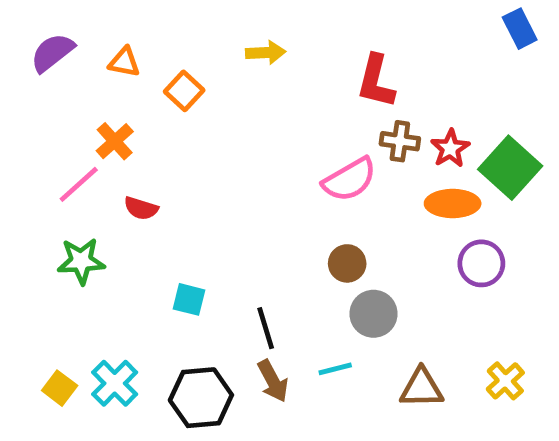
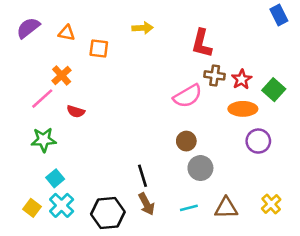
orange square: (184, 91) -> (99, 48), turned -36
green square: (510, 168) -> (274, 90), size x0.7
cyan square: (189, 299) -> (55, 178), moved, turned 36
cyan line: (335, 369) -> (189, 208), moved

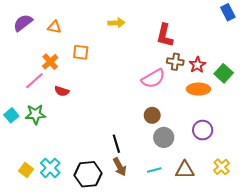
orange square: (99, 48) -> (81, 52), moved
purple circle: (258, 141) -> (203, 130), moved
cyan square: (55, 178) -> (11, 115), moved

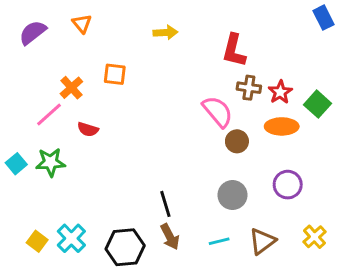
orange triangle: (54, 27) -> (82, 24), moved, turned 40
pink semicircle: (153, 79) -> (218, 112), turned -100
brown circle: (152, 115) -> (237, 141), moved
brown triangle: (185, 170) -> (262, 241), turned -36

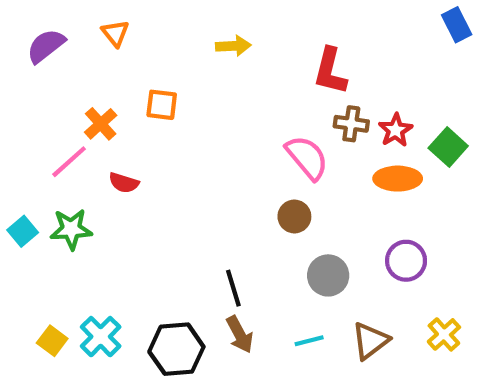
brown circle: (237, 141) -> (294, 216), moved

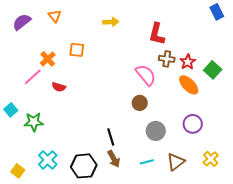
orange ellipse: (398, 179) -> (189, 85), turned 45
green star: (71, 229) -> (34, 122), moved
yellow square: (52, 341) -> (18, 171), moved

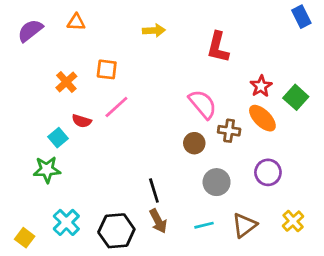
orange triangle: (55, 16) -> (76, 22), turned -48
brown cross: (167, 59) -> (229, 131), moved
pink line: (33, 77) -> (116, 107), moved
cyan square: (11, 110) -> (58, 138), moved

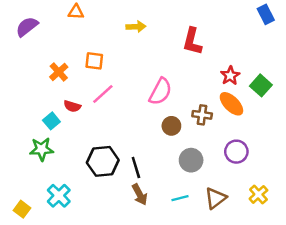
orange triangle: (76, 22) -> (76, 12), moved
pink semicircle: (203, 104) -> (160, 92), moved, turned 68
black hexagon: (116, 231) -> (103, 161), moved

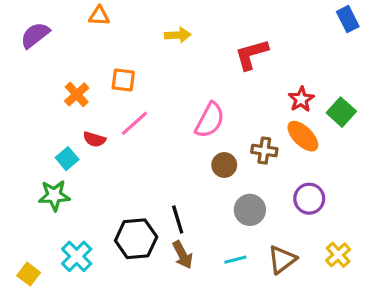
red L-shape: (192, 41) -> (251, 54), turned 60
black hexagon: (103, 161) -> (136, 239), moved

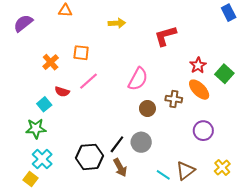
gray circle: (250, 210) -> (141, 142), moved
black line: (178, 220) -> (117, 144), turned 54
cyan cross: (77, 256) -> (42, 159), moved
cyan line: (235, 260) -> (163, 175), moved, turned 48
yellow square: (29, 274) -> (31, 179), moved

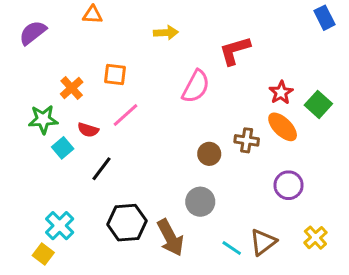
pink semicircle: (138, 79) -> (196, 87), moved
green star: (36, 129) -> (43, 119), moved
black line: (117, 144) -> (102, 169), moved
brown arrow: (120, 167) -> (170, 238), size x1.4

